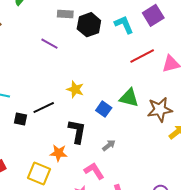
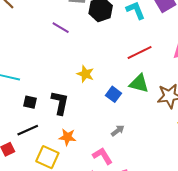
red line: (142, 56) -> (140, 53), moved
black line: (44, 108) -> (28, 130), moved
black L-shape: (77, 131) -> (60, 103), moved

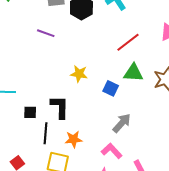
black line: (28, 130) -> (45, 133), moved, turned -50
gray arrow: (118, 131) -> (122, 123), size x1.5

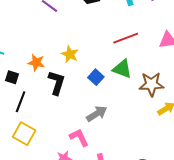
black L-shape: (60, 107) -> (57, 83), moved
orange star: (74, 139) -> (36, 63), moved

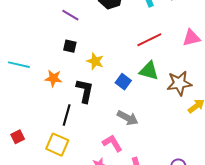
orange star: (36, 63) -> (53, 78), moved
black square: (12, 77) -> (70, 46), moved
black line: (21, 102) -> (67, 115), moved
gray arrow: (97, 114) -> (128, 118), turned 65

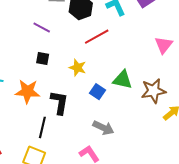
pink triangle: (191, 38) -> (164, 45), turned -36
red line: (149, 40) -> (97, 37), moved
yellow star: (95, 61) -> (78, 68), moved
orange star: (53, 78) -> (27, 91), size x1.4

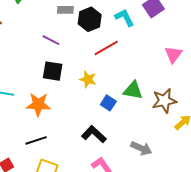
black square: (43, 58) -> (53, 71), size x1.5
black L-shape: (59, 103) -> (94, 134), moved, turned -55
black line: (42, 127) -> (36, 140), moved, turned 60
gray arrow: (103, 128) -> (141, 148), moved

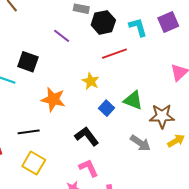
black square: (53, 71) -> (28, 62), moved
orange star: (38, 104) -> (53, 99), moved
gray arrow: (141, 148) -> (140, 143), moved

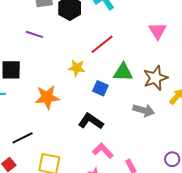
red line: (114, 54) -> (102, 44), moved
black line: (29, 132) -> (23, 138), moved

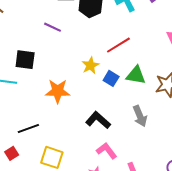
yellow star: (77, 68) -> (90, 65), turned 30
blue square: (100, 88) -> (111, 78), moved
gray arrow: (144, 110) -> (140, 116), moved, turned 45

